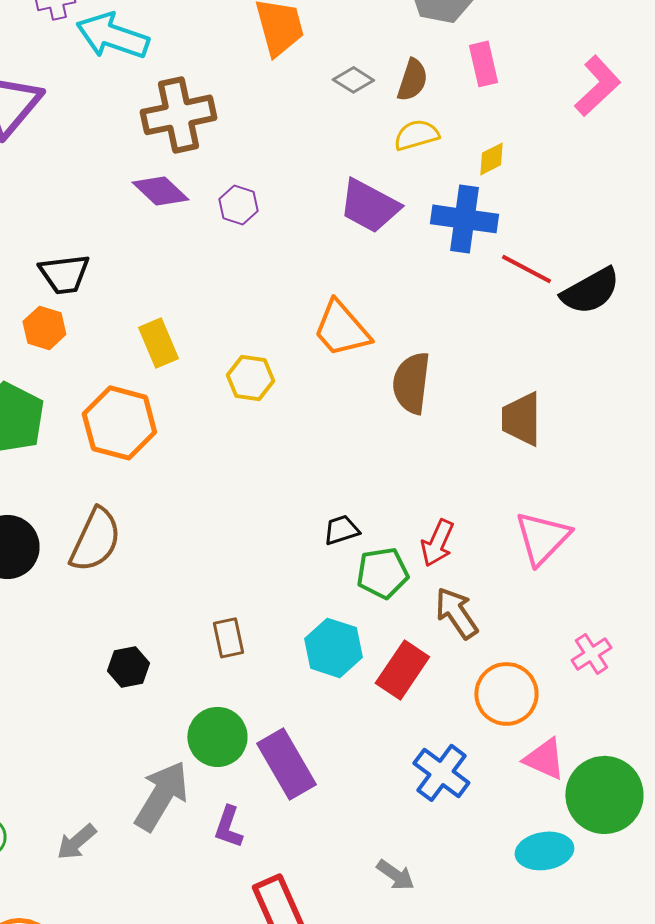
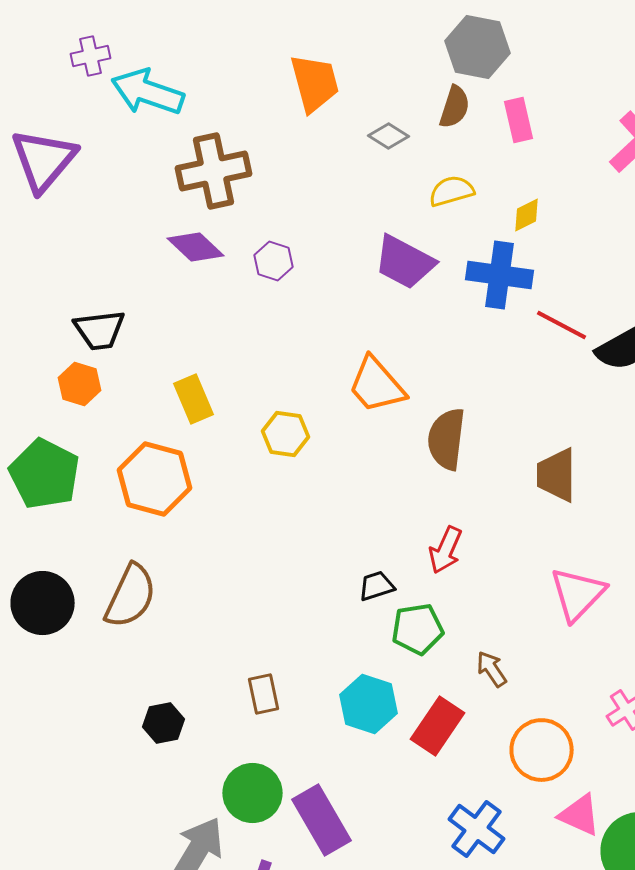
brown semicircle: (412, 80) -> (454, 107), moved
red arrow: (437, 543) -> (446, 550), moved
brown arrow: (456, 613) -> (492, 669), size x0.7

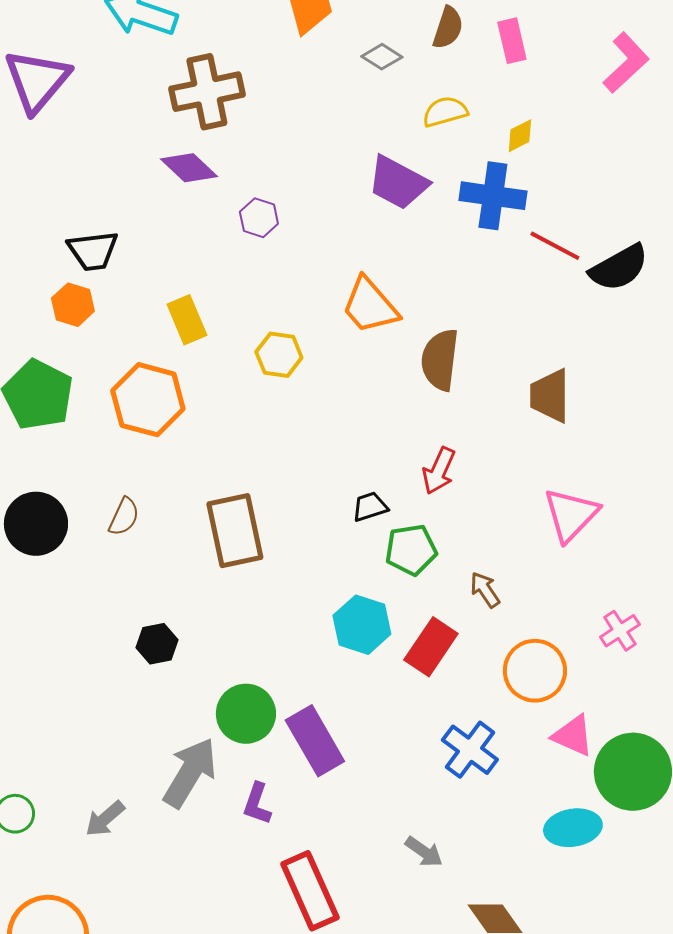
purple hexagon: (274, 261) -> (259, 218), moved
brown semicircle: (130, 596) -> (124, 517), size x0.6
brown rectangle: (264, 694) -> (235, 531), moved, size x1.8

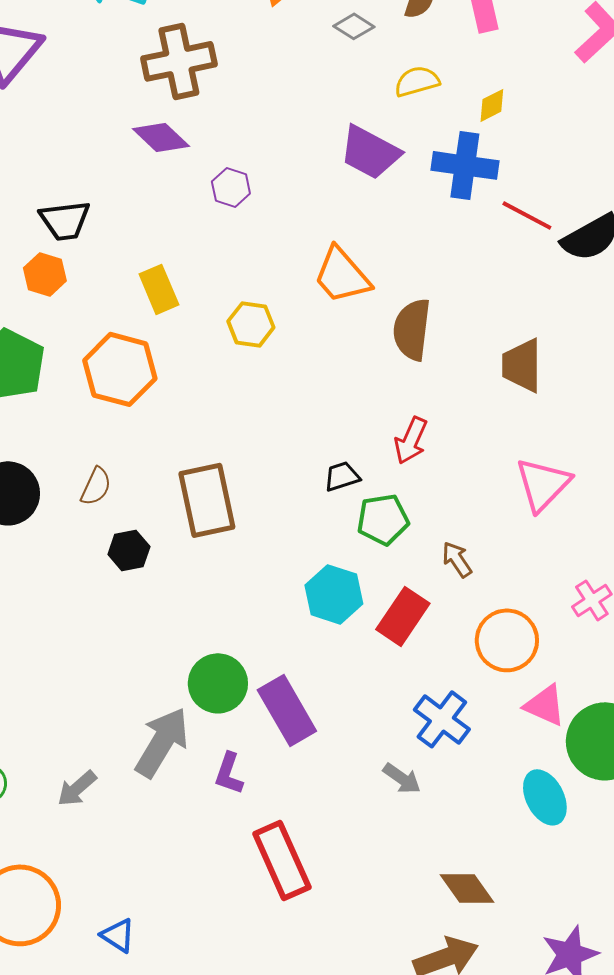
black hexagon: (157, 644) -> (129, 550), moved
cyan ellipse: (573, 828) -> (545, 797), turned 72
gray arrow: (424, 852) -> (402, 778), moved

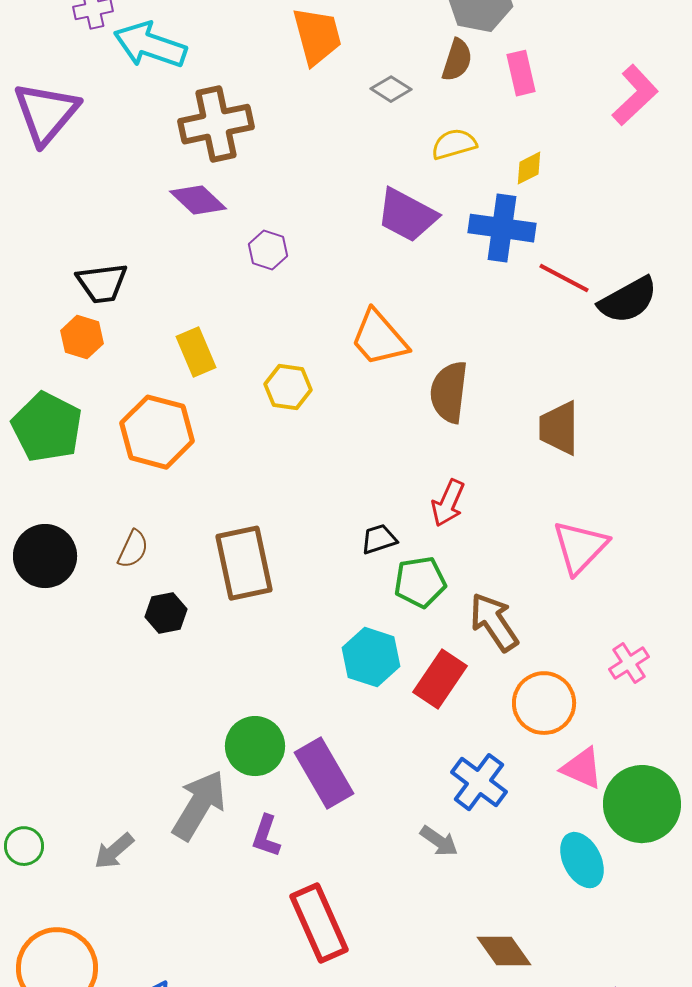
brown arrow: (457, 559) -> (494, 622), size x1.6

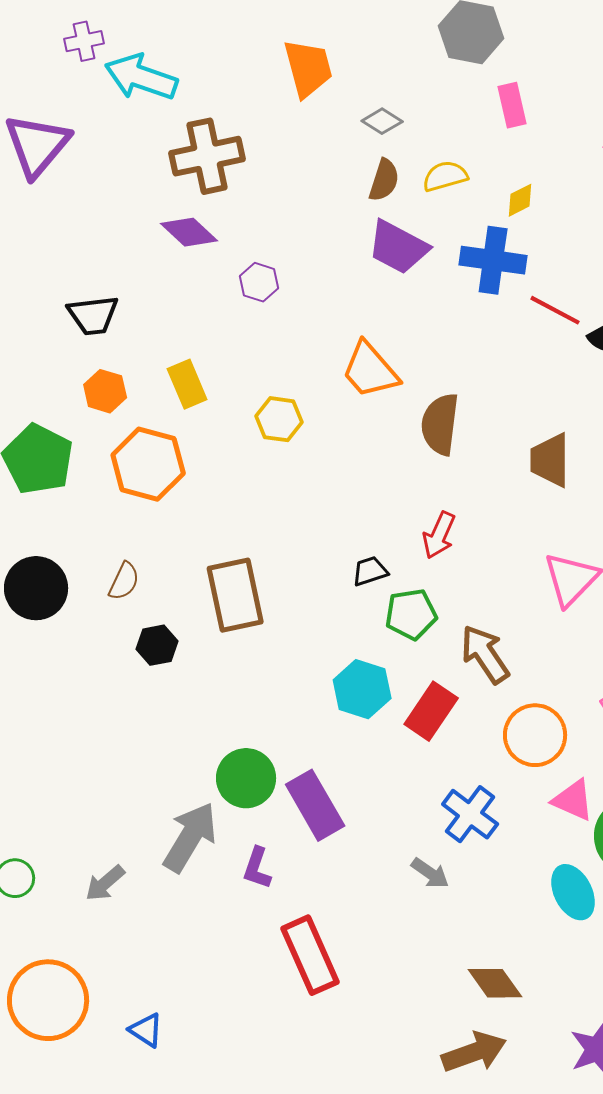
brown semicircle: (457, 60) -> (384, 180), moved
orange hexagon: (82, 337) -> (105, 391), moved

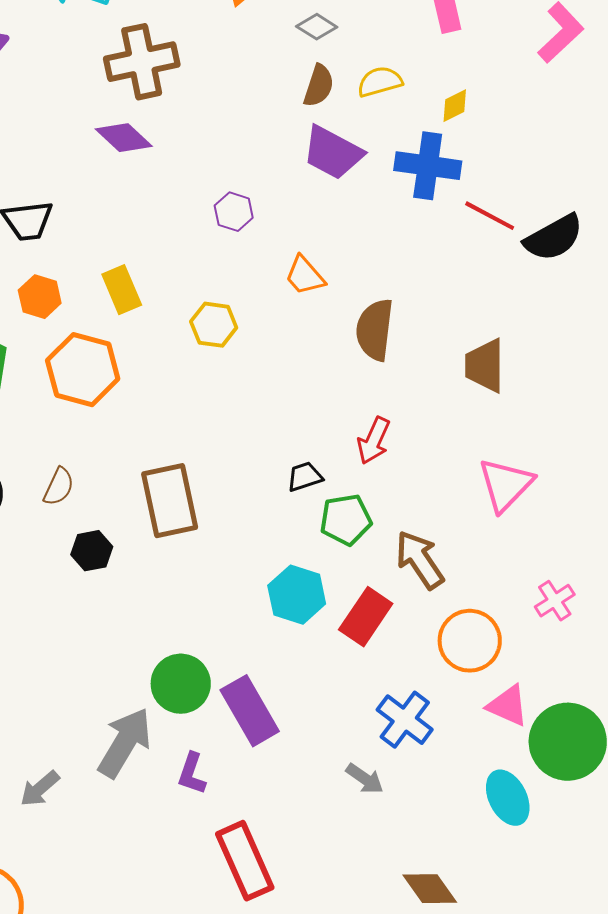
purple hexagon: (259, 282) -> (234, 212), moved
orange trapezoid: (370, 370) -> (305, 276), size x0.7

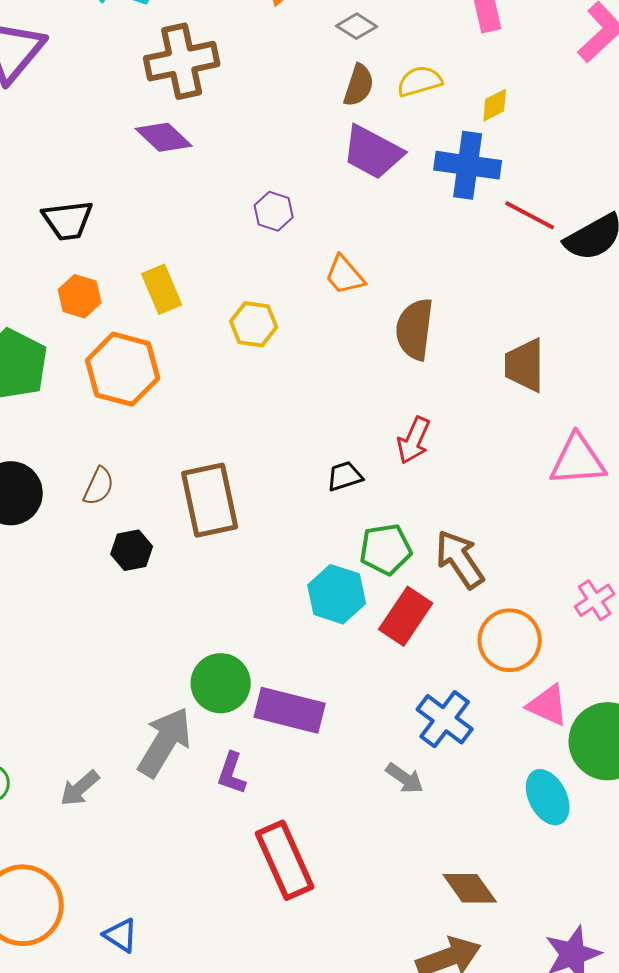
pink triangle: (506, 485) -> (578, 460), moved, turned 42
green pentagon: (346, 520) -> (386, 549), moved
purple rectangle: (250, 711) -> (290, 710), turned -46

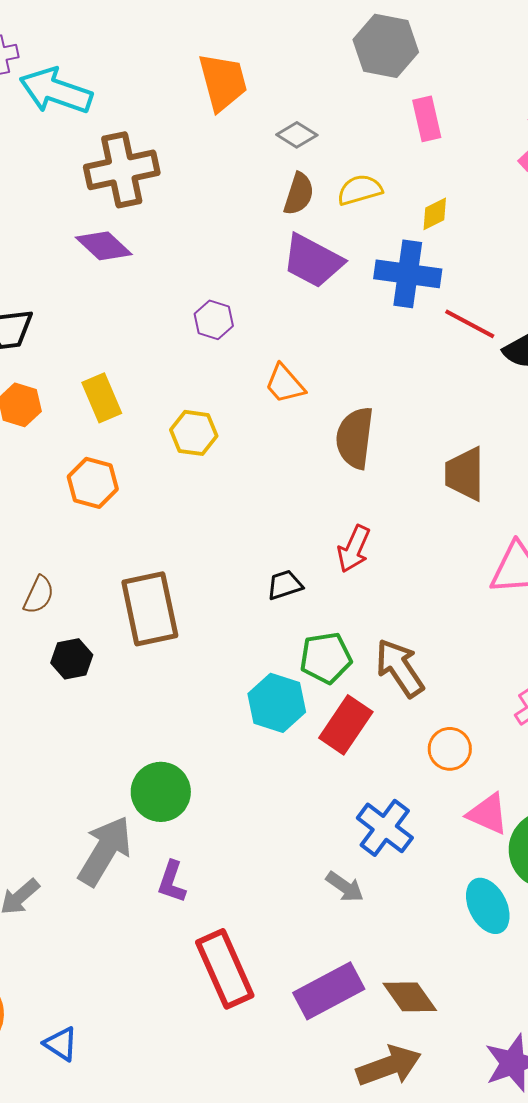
orange hexagon: (123, 369) -> (93, 483), moved, size x0.7
orange circle: (510, 640) -> (450, 749), size x0.7
purple rectangle: (290, 710) -> (329, 991), moved, turned -42

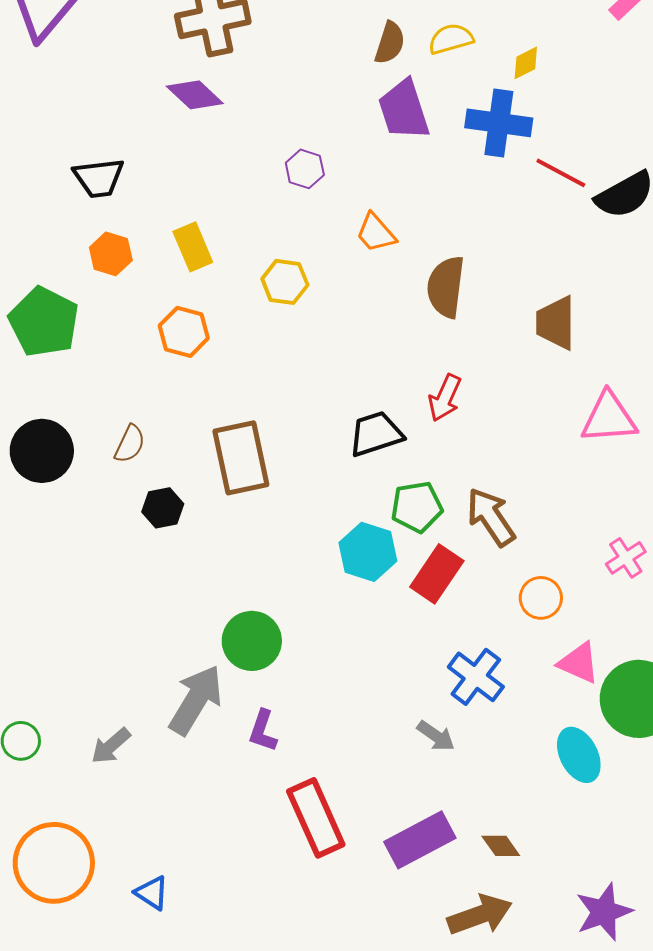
purple trapezoid: (313, 261) -> (404, 110), turned 44
black trapezoid: (285, 585) -> (376, 434), size x1.5
brown diamond: (410, 997) -> (501, 846), size x0.7

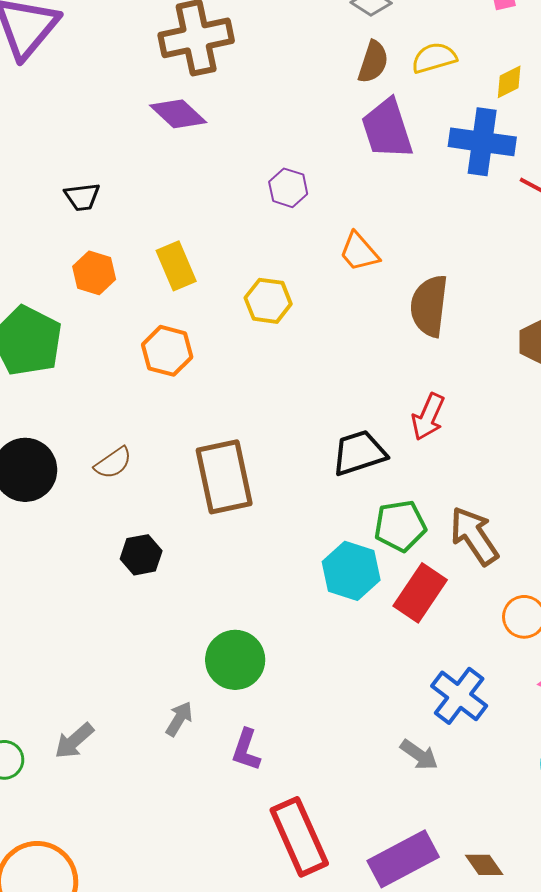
black trapezoid: (99, 178) -> (82, 197), size x0.7
brown semicircle: (130, 444) -> (113, 463), turned 30
black hexagon: (163, 508) -> (141, 555), moved
gray arrow: (196, 700) -> (179, 719), size x0.5
gray arrow: (111, 746) -> (74, 741), moved

